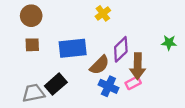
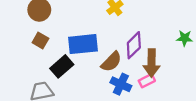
brown square: (32, 45) -> (40, 40), turned 32
black rectangle: (56, 84) -> (62, 66), moved

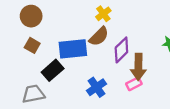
brown semicircle: (111, 62) -> (99, 36), moved
blue cross: (121, 84) -> (97, 87), moved, turned 30

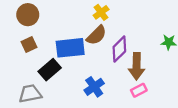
brown square: (32, 45) -> (29, 44), turned 35
pink rectangle: (134, 84) -> (139, 90), moved

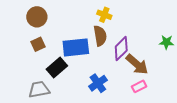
yellow cross: (101, 12) -> (104, 15), turned -32
brown semicircle: (96, 35) -> (100, 36), turned -54
brown arrow: (137, 66) -> (137, 64), turned -50

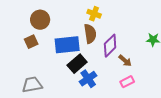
brown circle: (37, 17) -> (40, 20), moved
brown arrow: (137, 64) -> (125, 61), size x0.6
black rectangle: (57, 67) -> (77, 64), moved

